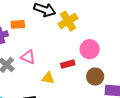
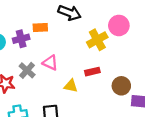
yellow cross: (68, 21) -> (97, 40), moved
pink circle: (90, 49) -> (119, 25), moved

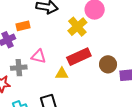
gray cross: (27, 70) -> (19, 68), turned -35
red rectangle: (92, 72) -> (79, 57), size x1.6

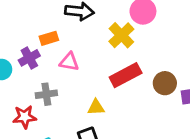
pink triangle: (39, 56) -> (69, 62), moved
yellow triangle: (62, 74) -> (96, 107), moved

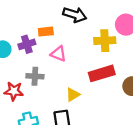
yellow cross: (121, 35) -> (105, 41), turned 30
yellow triangle: (96, 107) -> (73, 95), turned -40

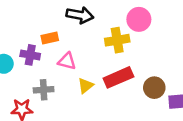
purple cross: (27, 44) -> (30, 55), turned 35
yellow triangle: (73, 95) -> (86, 86), moved

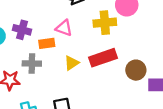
orange rectangle: (50, 38) -> (47, 43), moved
pink triangle: (67, 61) -> (64, 28), moved

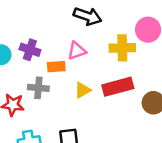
pink triangle: (64, 28) -> (77, 51), turned -42

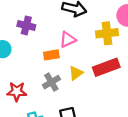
purple cross: (30, 50) -> (26, 25), moved
gray cross: (38, 88) -> (51, 82), moved, turned -30

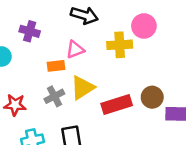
red rectangle: (106, 67) -> (117, 104), moved
yellow triangle: (76, 73) -> (82, 88), size x1.5

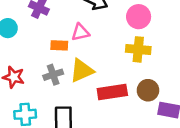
pink circle: (144, 26) -> (139, 17), moved
yellow cross: (120, 45) -> (138, 49), moved

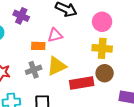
brown circle: (148, 90) -> (105, 73), moved

